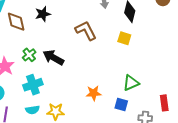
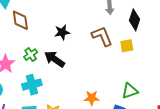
black star: (43, 14) -> (62, 32), moved
brown L-shape: (86, 30) -> (102, 36), moved
yellow square: (124, 38) -> (127, 46), turned -32

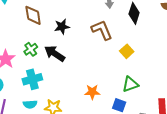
brown diamond: (20, 20) -> (33, 15), moved
yellow square: (127, 46) -> (127, 51), moved, turned -32

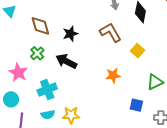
green cross: (31, 49) -> (37, 53), moved
green triangle: (130, 84) -> (155, 82), moved
orange star: (92, 92) -> (113, 75), moved

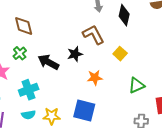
black star: (70, 34) -> (75, 54), moved
blue square: (136, 105) -> (84, 110), moved, size x1.6

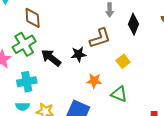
brown L-shape: (93, 35) -> (100, 38), turned 90
green cross: (20, 53) -> (24, 44), size x1.6
green triangle: (137, 85) -> (119, 94), moved, turned 36

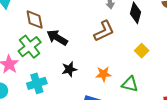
black star: (78, 54) -> (69, 69), moved
black arrow: (51, 58) -> (57, 38), moved
yellow square: (123, 61) -> (142, 51), moved

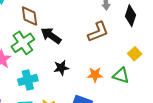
green triangle: (130, 84) -> (121, 75), moved

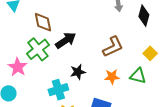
brown L-shape: (98, 32) -> (113, 47), moved
black arrow: (51, 36) -> (66, 40), turned 115
cyan cross: (28, 80) -> (58, 90), moved

